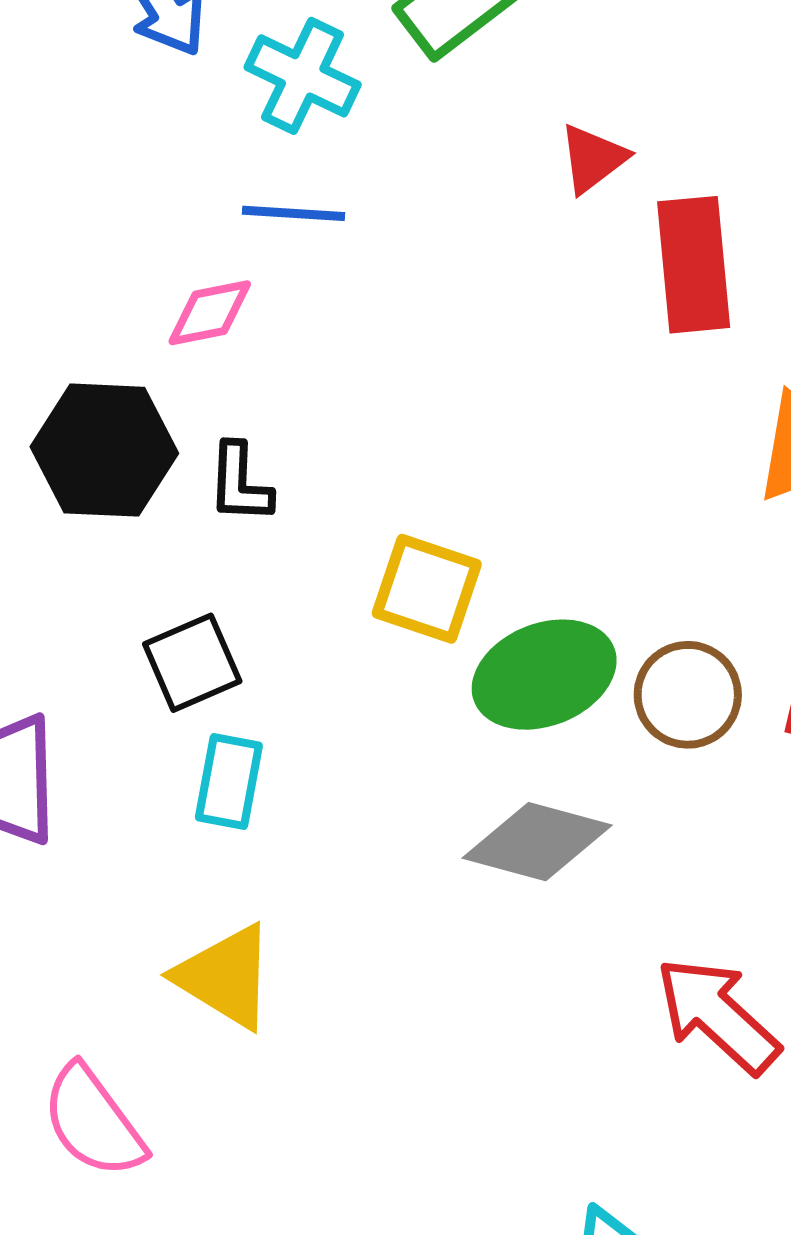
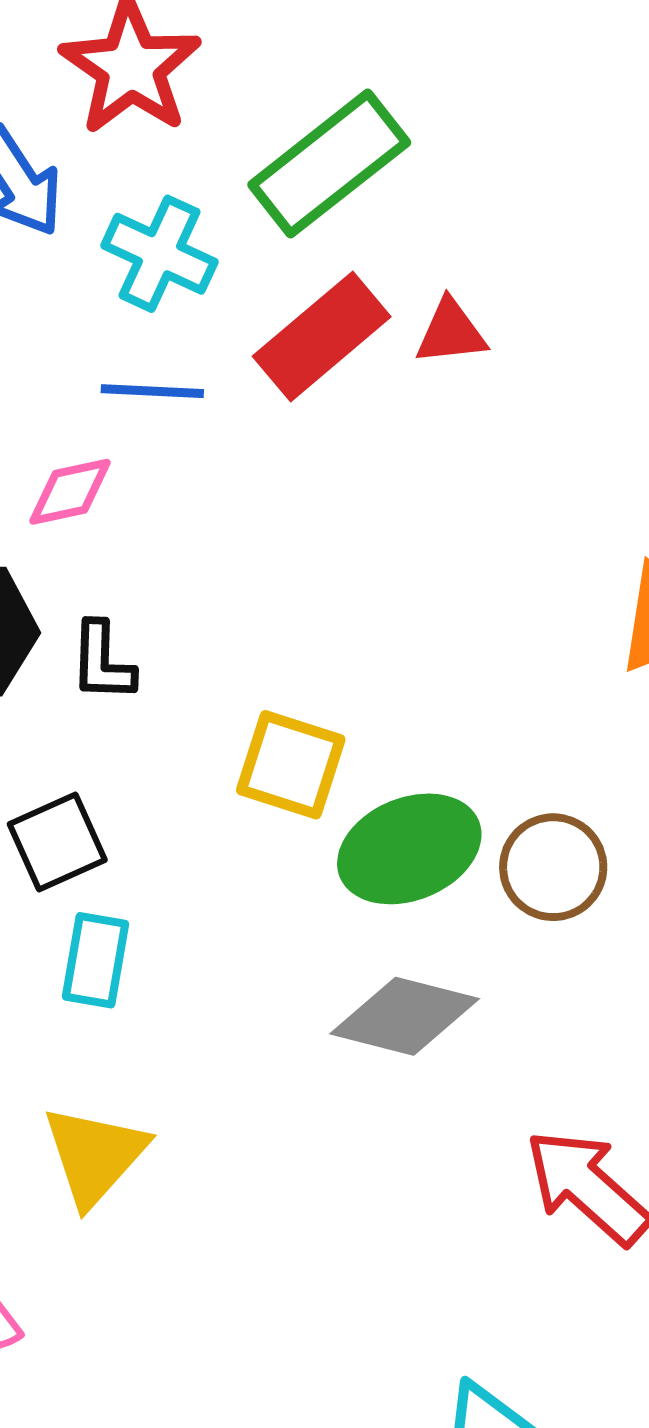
red triangle: (593, 158) -> (451, 332), turned 32
red rectangle: (694, 265) -> (322, 336), moved, turned 56
yellow triangle: (225, 977) -> (95, 1155), turned 41

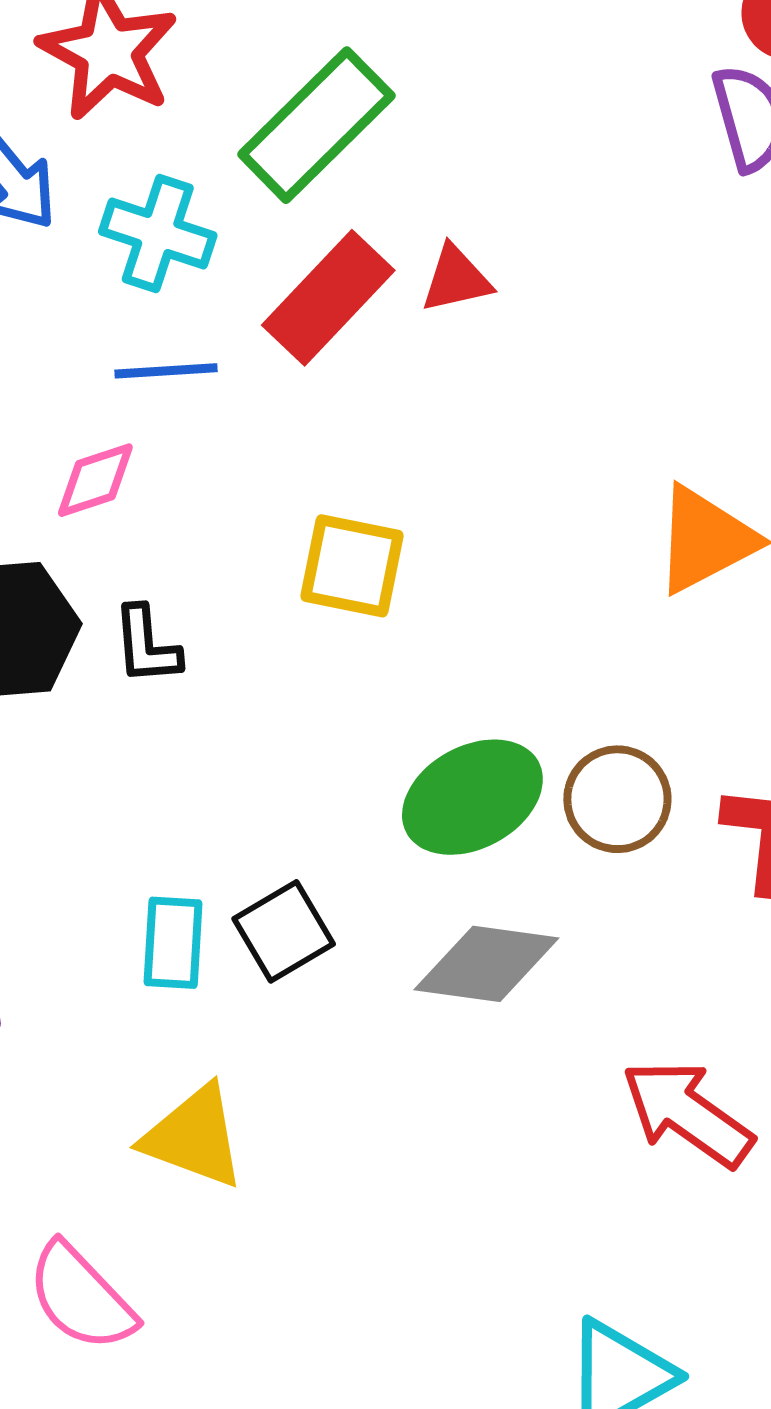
yellow square: (291, 765) -> (352, 566), moved
black square: (57, 842) -> (284, 931), moved
yellow triangle: (95, 1155) -> (194, 1137), turned -45

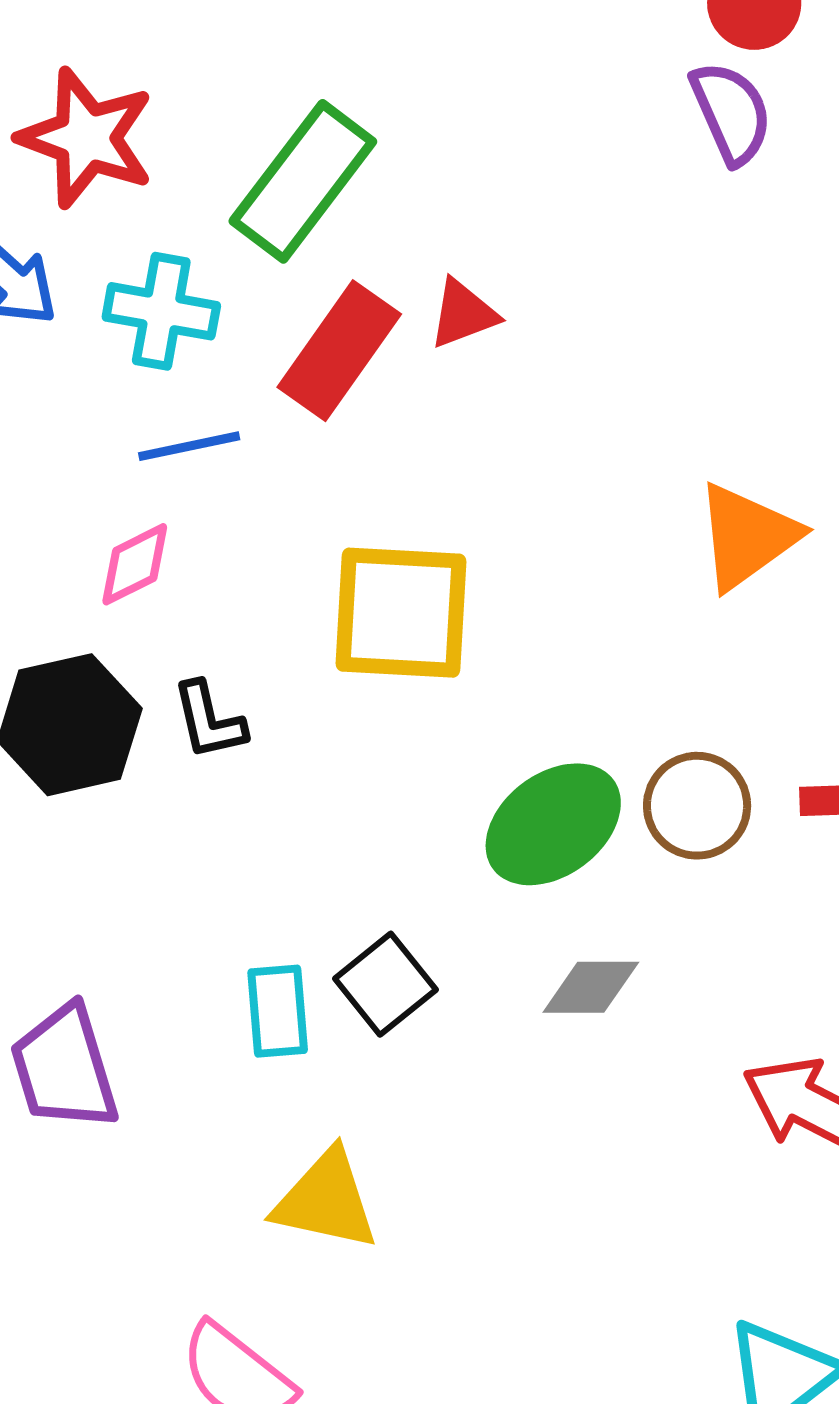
yellow square: (352, 566) -> (401, 613), size x1.4
gray diamond: (486, 964) -> (591, 987), size x0.7

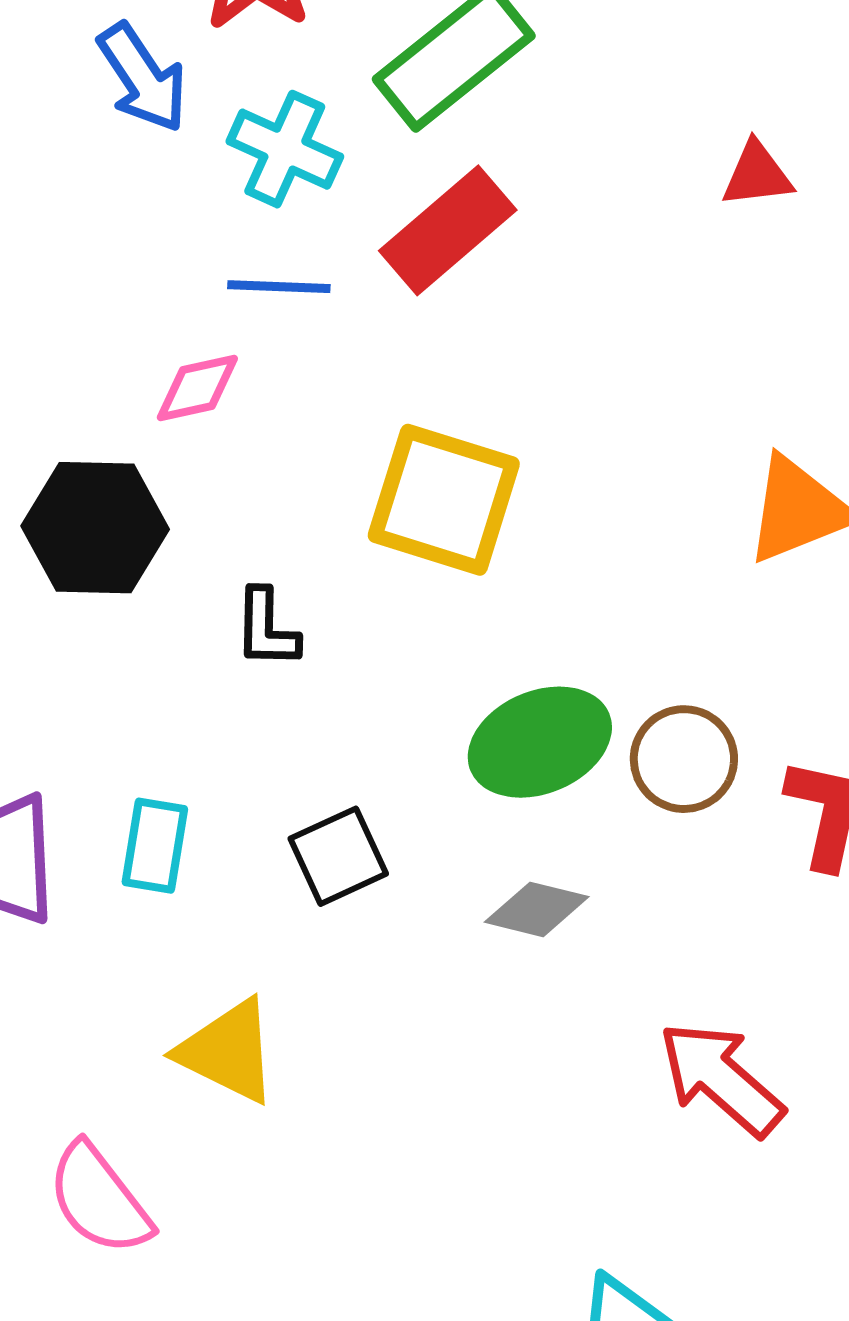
red triangle: (463, 314) -> (757, 174), moved
black L-shape: (209, 721) -> (266, 628), moved
cyan rectangle: (278, 1011) -> (155, 846), moved

